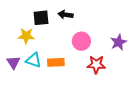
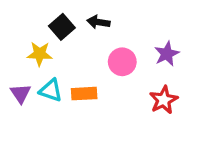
black square: (41, 18) -> (62, 27), turned -35
purple star: (119, 42) -> (167, 54), moved
red star: (96, 65) -> (164, 100), moved, turned -30

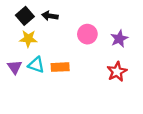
black arrow: (98, 22) -> (50, 16), moved
black square: (62, 27) -> (25, 16), moved
pink circle: (122, 62) -> (87, 34), moved

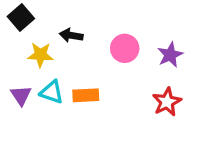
black square: (25, 16) -> (21, 18), moved
black arrow: (50, 16) -> (71, 35), moved

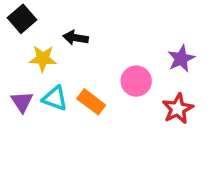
pink circle: (125, 48) -> (136, 81), moved
orange rectangle: (86, 95) -> (91, 102), turned 40

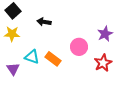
yellow star: (43, 59) -> (12, 34), moved
purple triangle: (22, 102) -> (13, 69), moved

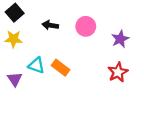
pink circle: (79, 47) -> (86, 26), moved

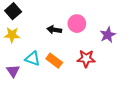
black arrow: (50, 25) -> (54, 30), moved
red star: (118, 72) -> (86, 59), moved, turned 30

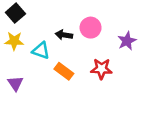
cyan triangle: (33, 59) -> (41, 51), moved

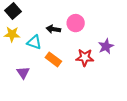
purple star: (127, 41) -> (106, 46), moved
purple triangle: (15, 83) -> (23, 73), moved

